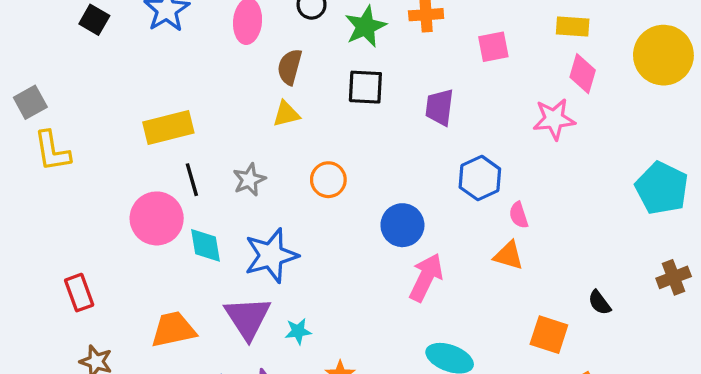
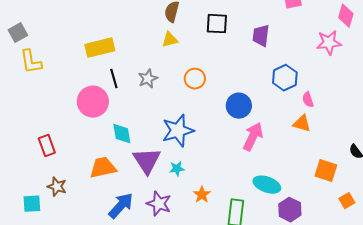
cyan diamond: (205, 245) -> (122, 134), moved
blue star: (271, 255) -> (178, 131), moved

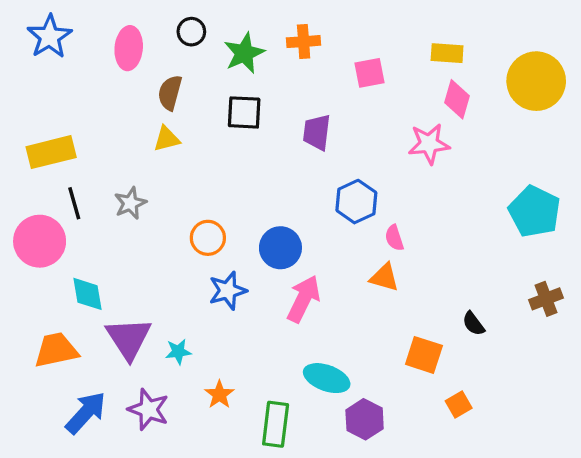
orange circle: (195, 79) -> (208, 238), moved
blue star: (178, 131) -> (228, 291), moved, size x0.7

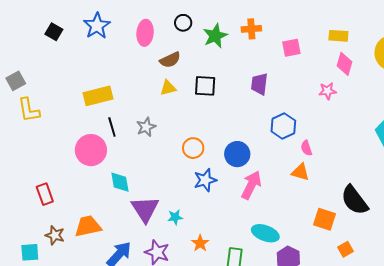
brown semicircle: (170, 93) -> (170, 60), turned -130
black square: (244, 112) -> (205, 86), moved
pink star: (429, 144) -> (327, 91), size x0.7
black semicircle: (473, 324) -> (355, 200), size x2.0
orange trapezoid: (56, 350) -> (88, 226), moved

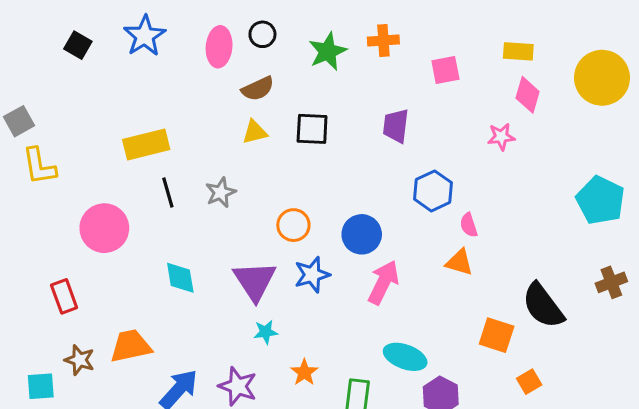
black circle: (183, 23) -> (262, 34), moved
pink circle: (91, 150) -> (104, 228), moved
purple triangle: (145, 209) -> (255, 281), moved

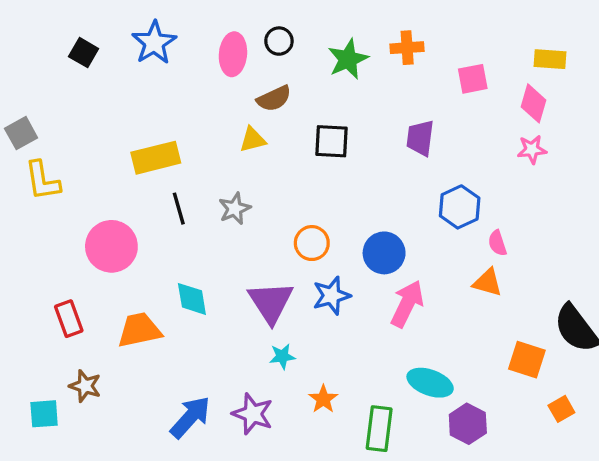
pink diamond: (528, 95) -> (534, 103), moved
yellow triangle: (255, 132) -> (253, 140), moved
orange trapezoid: (131, 346) -> (139, 330), moved

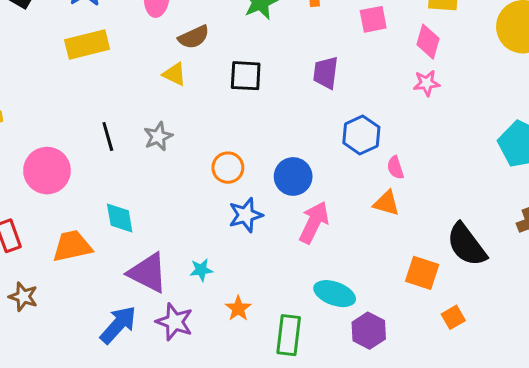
yellow triangle: (253, 140) -> (174, 74), turned 40
yellow rectangle: (156, 158) -> (87, 45), moved
purple triangle: (271, 302) -> (148, 273), moved, turned -30

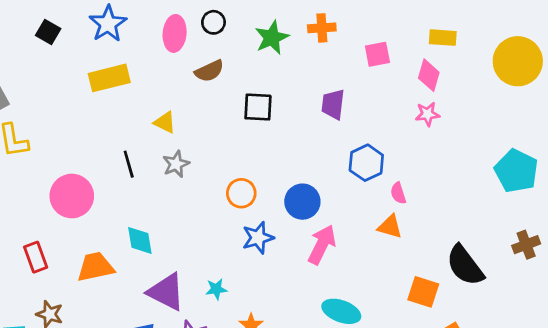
yellow triangle: (174, 74) -> (165, 122), moved

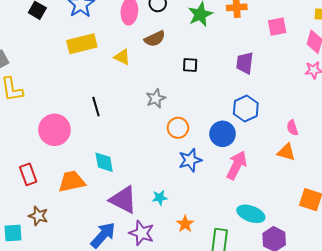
black square: (258, 107) -> (190, 65), size x0.7
yellow triangle: (165, 122) -> (122, 57), moved
blue hexagon: (366, 163) -> (246, 109), moved
gray star: (176, 164) -> (156, 98), moved

